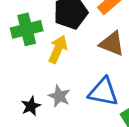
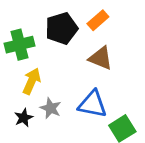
yellow arrow: (58, 49) -> (32, 81), moved

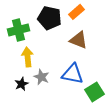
black pentagon: (61, 28) -> (49, 18), turned 30
yellow arrow: (32, 81) -> (27, 57), turned -30

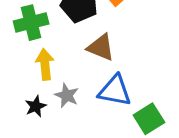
brown triangle: (78, 40) -> (101, 47), moved

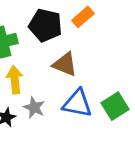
green square: (149, 119) -> (115, 106), moved

